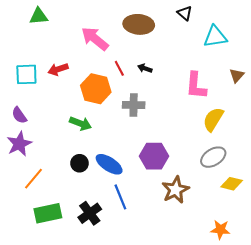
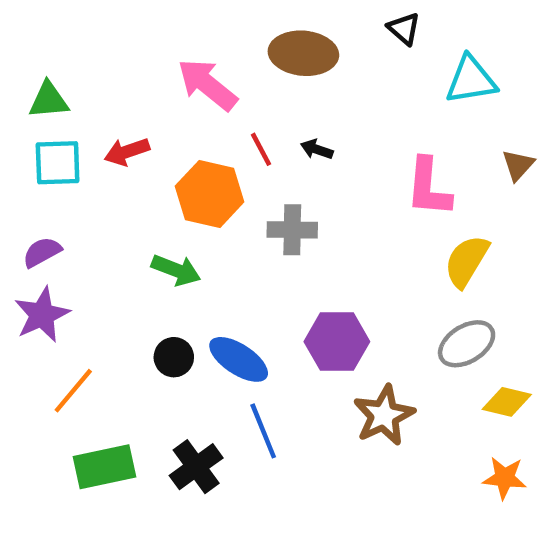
green triangle: (39, 16) -> (49, 100), moved
purple semicircle: (19, 115) -> (42, 252), turned 96
orange star: (220, 230) -> (505, 478), moved

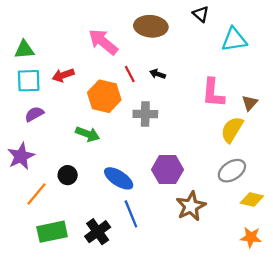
brown triangle: (518, 165) -> (250, 103), moved
purple semicircle: (42, 252) -> (34, 114), moved
black circle: (174, 357) -> (68, 175), moved

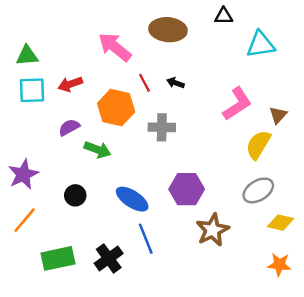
black triangle: (201, 14) -> (224, 16), turned -42
pink L-shape: (213, 93) -> (237, 104), turned -128
purple semicircle: (34, 114) -> (69, 127), moved
orange line: (36, 194) -> (25, 220), moved

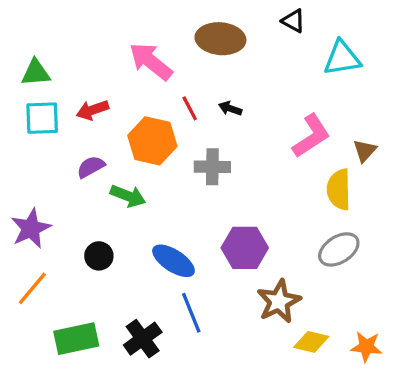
black triangle: (224, 16) -> (293, 21), turned 30
yellow semicircle: (258, 145) -> (339, 189), turned -32
yellow diamond: (281, 223) -> (311, 342), moved

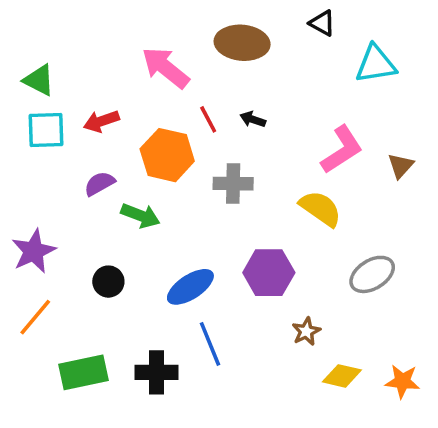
green triangle: (36, 73) -> (39, 80), turned 32
yellow semicircle: (339, 189) -> (320, 208), moved, turned 126
blue ellipse: (173, 261) -> (190, 287), turned -66
brown star: (279, 301) -> (306, 331), size x0.6
black cross: (143, 339) -> (157, 372), turned 36

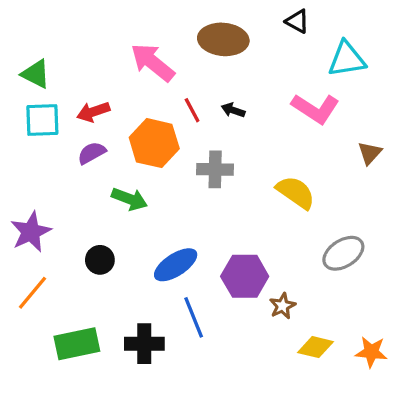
pink L-shape: (342, 150) -> (315, 109), moved, turned 66
purple semicircle: (100, 184) -> (92, 153), moved
purple hexagon: (269, 273) -> (245, 276), moved

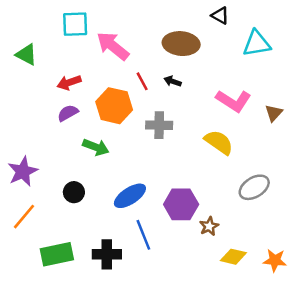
brown ellipse: (223, 39) -> (181, 44), moved
pink L-shape: (315, 109) -> (233, 101), moved
cyan square: (42, 120) -> (75, 24), moved

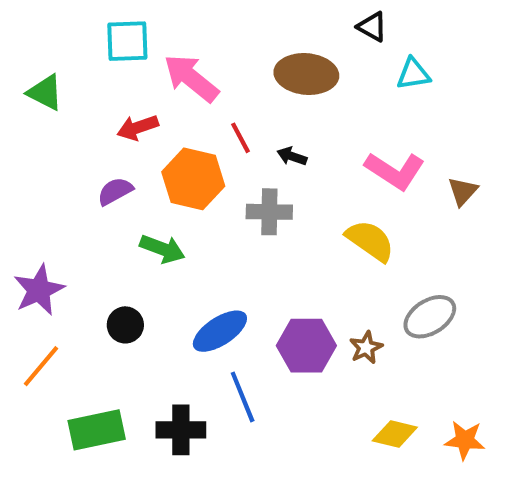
cyan triangle: (257, 44) -> (413, 74), moved, size x0.7
black arrow: (173, 81) -> (292, 156), moved
red arrow: (69, 83) -> (138, 127), moved
brown star: (209, 226) -> (366, 348), moved

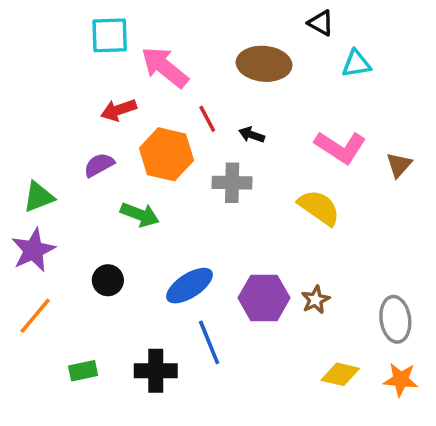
green triangle: (45, 93) -> (39, 197), moved, turned -48
gray ellipse: (430, 317) -> (395, 319), moved, turned -66
green rectangle: (97, 430) -> (83, 371), size x0.6

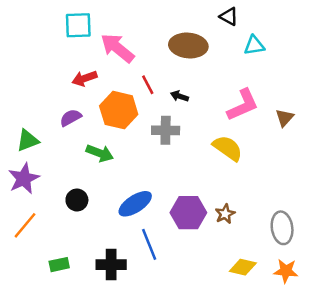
pink L-shape: (340, 147) -> (243, 105), turned -57

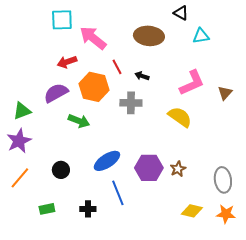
purple semicircle: (71, 118) -> (56, 93), size x1.4
black circle: (77, 200) -> (61, 170), moved
black cross: (111, 265) -> (88, 209), size x0.7

